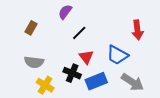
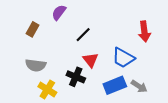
purple semicircle: (65, 12) -> (59, 12), moved
blue rectangle: (96, 81) -> (115, 85), moved
gray arrow: (132, 82) -> (139, 86), size x0.7

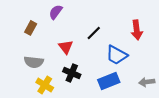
black line: (83, 35) -> (94, 33), moved
red triangle: (91, 60) -> (66, 47), moved
gray arrow: (139, 86) -> (147, 82), moved, turned 140

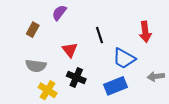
black line: (94, 33) -> (100, 35), turned -63
gray arrow: (147, 82) -> (156, 76), moved

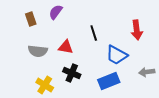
brown rectangle: (33, 30) -> (31, 19), moved, turned -48
red triangle: (70, 50) -> (66, 47), turned -42
gray semicircle: (36, 66) -> (38, 51), moved

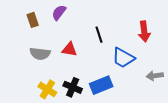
black cross: (72, 73) -> (73, 87), moved
blue rectangle: (109, 81) -> (101, 85), moved

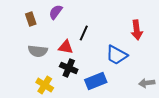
black line: (99, 35) -> (84, 33), moved, turned 42
gray arrow: (155, 76) -> (147, 83), moved
black cross: (73, 87) -> (69, 68), moved

